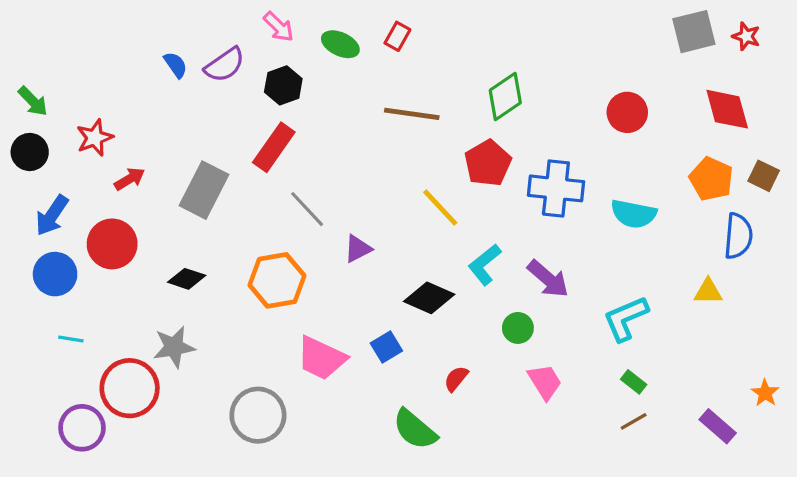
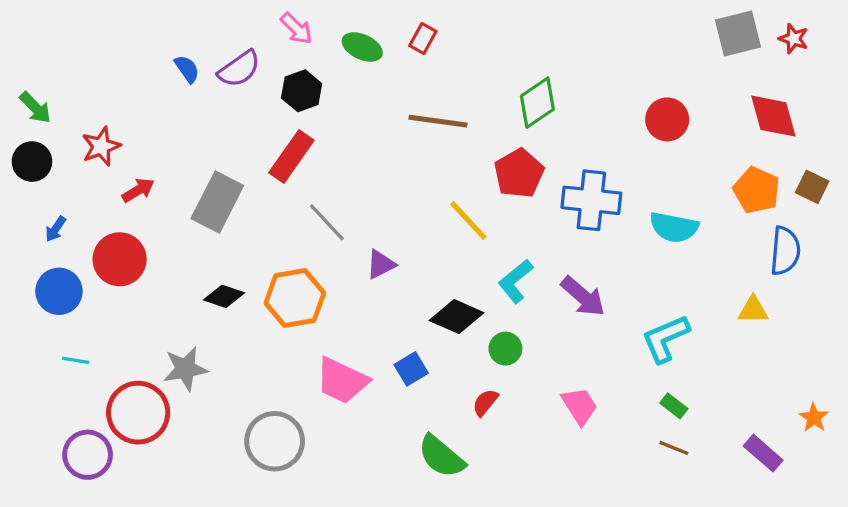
blue arrow: (52, 215) -> (56, 229), size x0.6
black diamond: (187, 279) -> (224, 296), moved
green circle: (518, 328) -> (505, 349), moved
brown line: (634, 421) -> (674, 448), turned 52

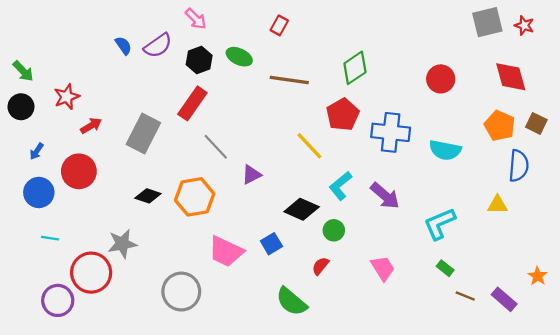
green ellipse: (362, 47) -> (239, 57), moved
brown line: (674, 448) -> (465, 296), moved

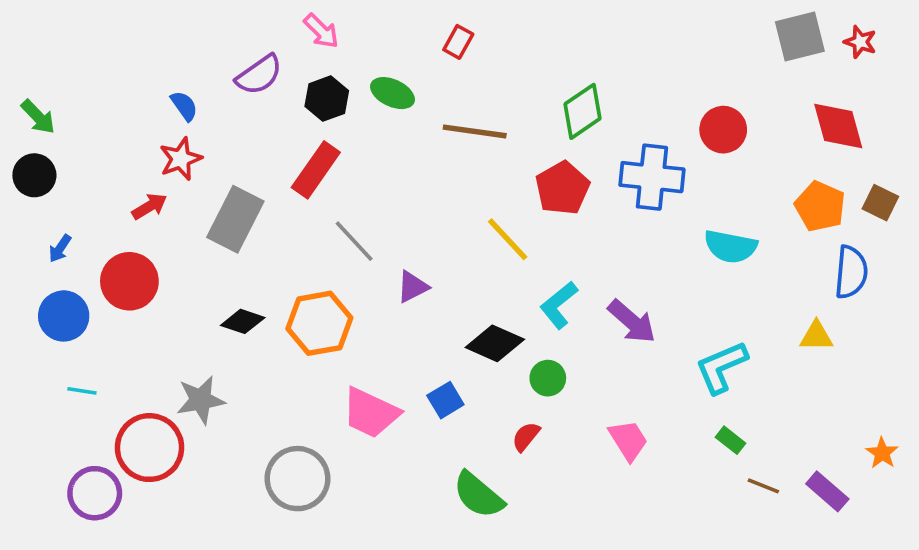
blue semicircle: (123, 46) -> (184, 106), moved
red star: (67, 97) -> (181, 159), moved
blue cross: (391, 132) -> (652, 177), moved

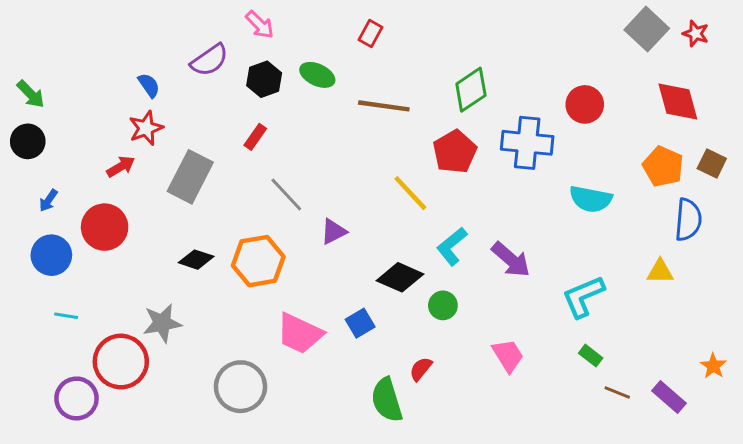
gray square: (800, 36) -> (647, 29), turned -33
red rectangle: (316, 170) -> (255, 137), size x0.6
red semicircle: (526, 437) -> (421, 369), moved
green semicircle: (478, 495) -> (387, 400), turned 33

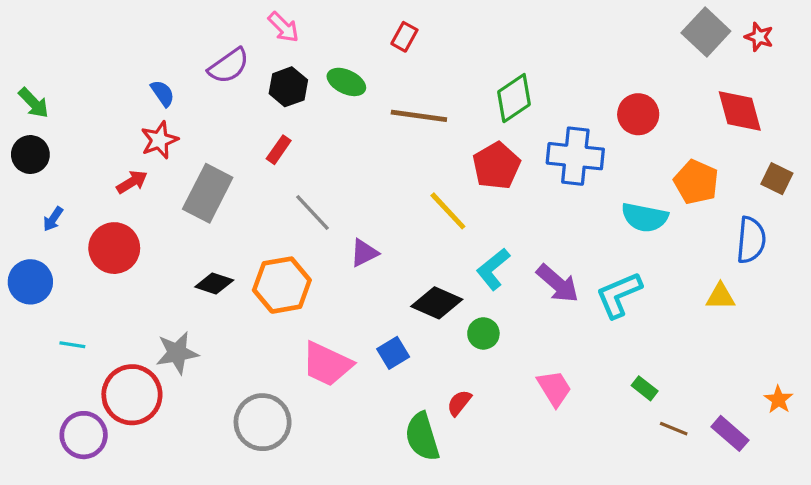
orange pentagon: (663, 166) -> (696, 182), moved
blue circle: (51, 255) -> (30, 282), moved
cyan L-shape: (583, 297) -> (619, 295), moved

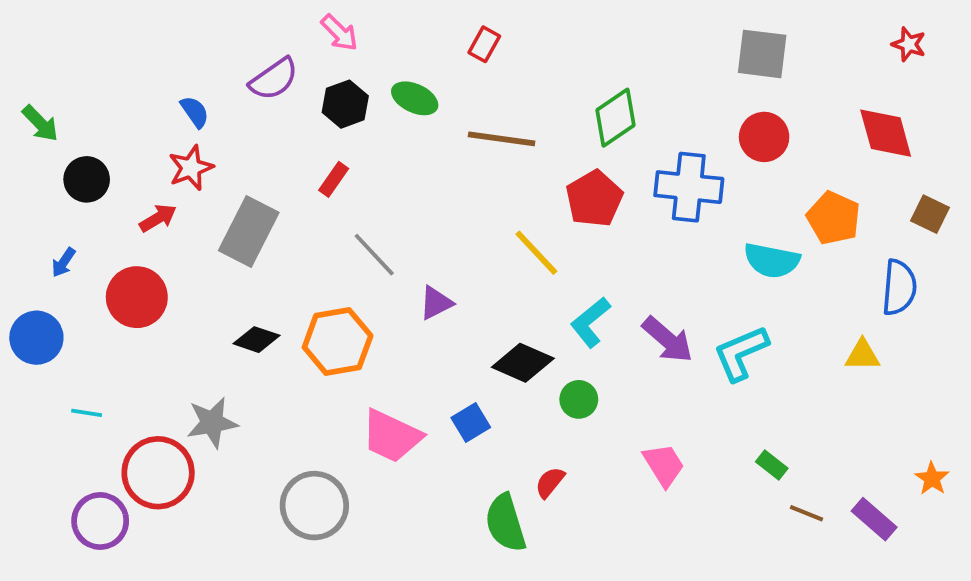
gray square: (706, 32) -> (762, 54), moved, turned -36
black circle: (30, 155) -> (87, 179), moved

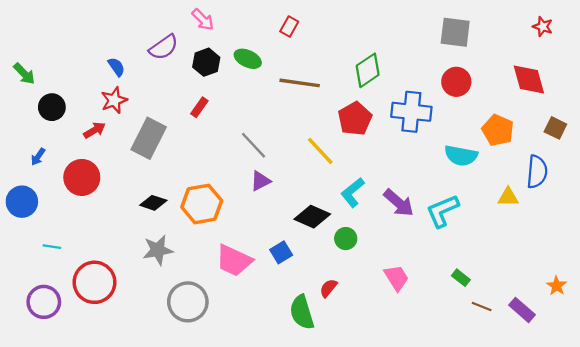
gray line: (374, 255) -> (254, 145), moved
yellow triangle: (862, 355) -> (508, 197), moved
gray star: (212, 423) -> (158, 250), moved
purple circle: (100, 521) -> (44, 302), moved

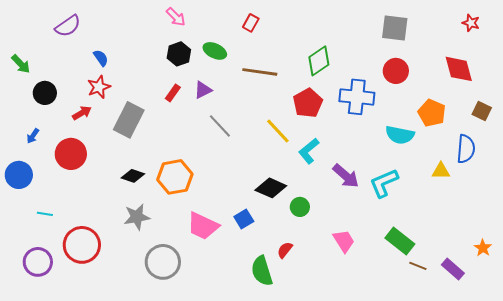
purple semicircle: (164, 47) -> (68, 26), moved
purple triangle: (260, 181) -> (203, 90), moved
cyan L-shape: (353, 192) -> (309, 151), moved
green rectangle: (461, 278) -> (400, 241), size x1.8

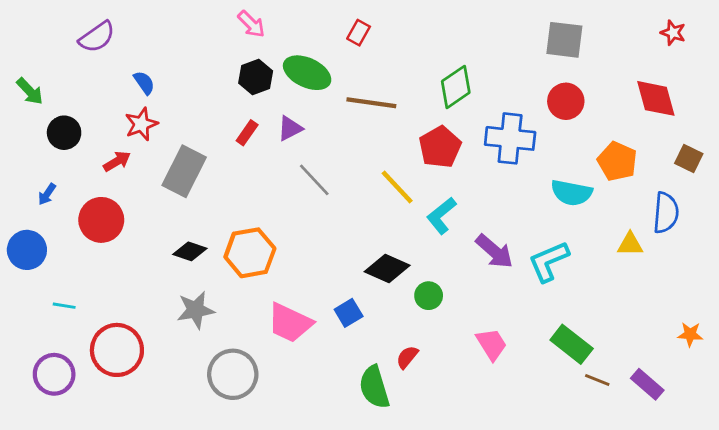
green ellipse: (215, 51) -> (307, 73), size x1.4
orange star: (483, 248) -> (690, 334), moved, turned -30

